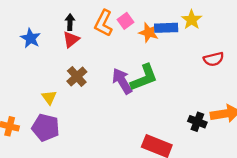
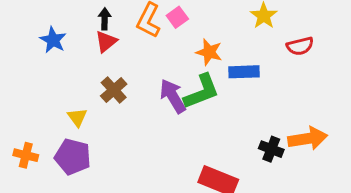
blue rectangle: (166, 28) -> (244, 72), moved
orange star: (149, 32) -> (209, 52), moved
red semicircle: (214, 59) -> (300, 46), moved

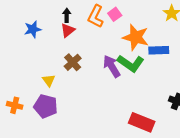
blue star: (53, 40) -> (33, 29), turned 30
orange star: (209, 52) -> (136, 37), size x1.5
green L-shape: (202, 92) -> (131, 63), turned 56

